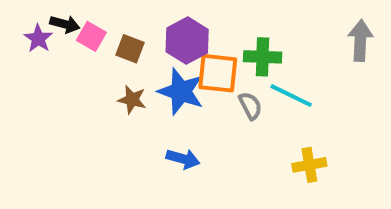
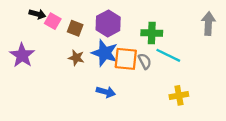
purple star: (38, 38) -> (22, 55), moved, size x1.5
orange square: (218, 73) -> (126, 59), moved

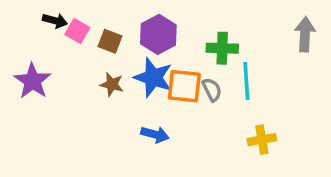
cyan line: (168, 55) -> (246, 81), turned 60

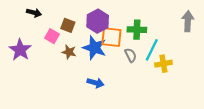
pink square: (77, 31) -> (52, 36), moved
cyan line: (246, 81) -> (152, 50), turned 30
orange square: (184, 86) -> (111, 37), moved
yellow cross: (262, 140) -> (163, 64), moved

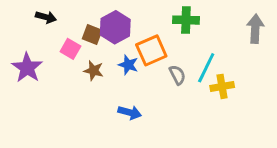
purple hexagon: (98, 21) -> (115, 27), moved
green cross: (137, 30) -> (186, 20), moved
orange square: (111, 37) -> (151, 50), turned -30
blue star: (94, 48) -> (128, 65), size x0.6

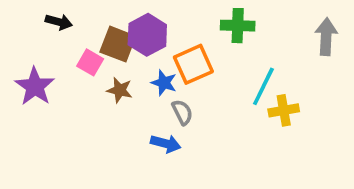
brown square: (92, 34) -> (118, 44), size x1.4
gray semicircle: (177, 75) -> (182, 112), moved

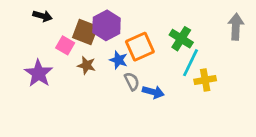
green cross: (238, 26) -> (181, 39), moved, turned 30
purple star: (35, 86) -> (39, 73), moved
blue arrow: (166, 144) -> (153, 92), moved

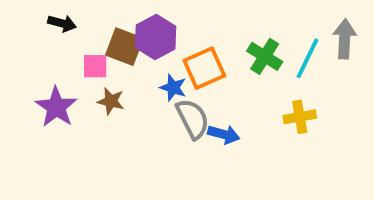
pink square: (65, 45) -> (95, 66), turned -30
cyan line: (191, 63) -> (308, 58), moved
brown star: (87, 65) -> (111, 101), moved
gray semicircle: (132, 81) -> (193, 119), size x1.5

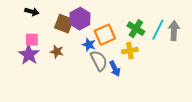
gray arrow: (345, 39) -> (174, 31), moved
pink square: (95, 66) -> (32, 40), moved
yellow cross: (300, 117) -> (130, 51), moved
blue arrow: (224, 134) -> (115, 69), turned 49

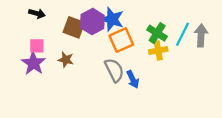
blue star: (89, 45) -> (112, 19), moved, size x1.5
yellow cross: (130, 51) -> (158, 50), moved

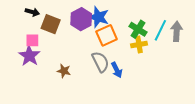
brown square: (74, 27) -> (51, 24), moved
brown star: (66, 60) -> (64, 71), moved

